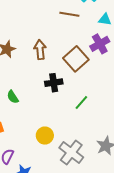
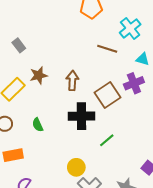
black cross: (54, 83) -> (81, 116), size x1.4
yellow circle: (45, 136) -> (76, 167), moved

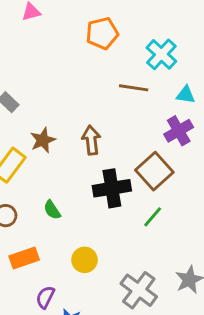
brown square: (107, 95) -> (154, 171), moved
yellow circle: (76, 167) -> (85, 260), moved

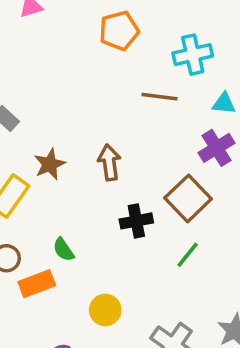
cyan cross: (161, 54) -> (193, 55), turned 36
black cross: (112, 188) -> (136, 221), size x0.7
orange rectangle: (24, 258) -> (37, 284), moved

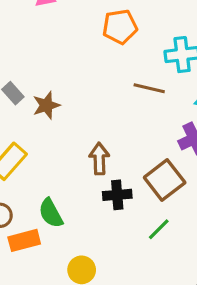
brown arrow: (109, 162) -> (99, 159), moved
brown star: (50, 164) -> (46, 105), moved
green semicircle: (64, 250) -> (51, 213), size x1.4

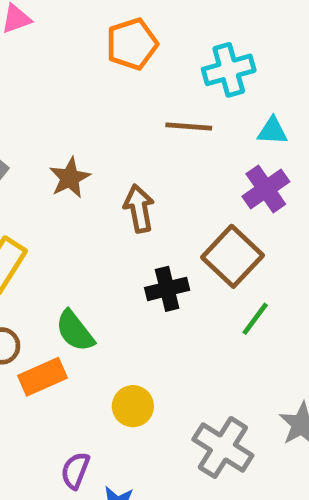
brown star: (46, 105) -> (70, 178), moved
brown arrow: (99, 159) -> (139, 209), moved
green line: (159, 229) -> (255, 319), moved

